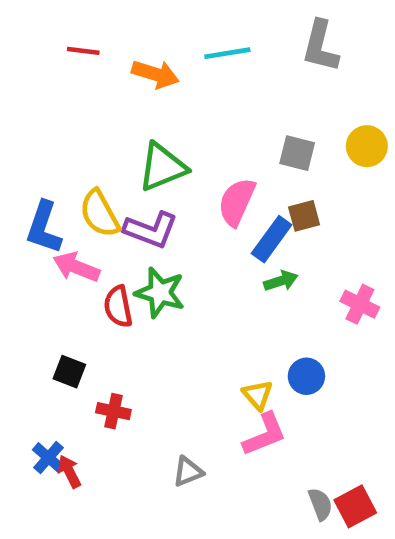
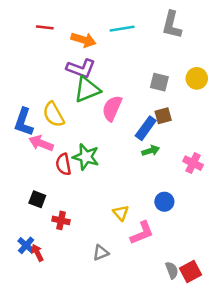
pink semicircle: (237, 202) -> (112, 108), moved
purple L-shape: (151, 230) -> (81, 68), moved
yellow triangle: (258, 395) -> (121, 213), moved

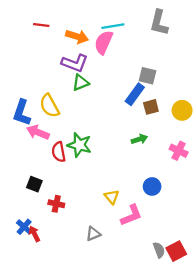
yellow circle: (197, 78) -> (182, 110), moved
green triangle: (87, 90) -> (81, 83), size x0.7
pink semicircle: (112, 108) -> (104, 42), moved
blue rectangle: (146, 128) -> (135, 94), moved

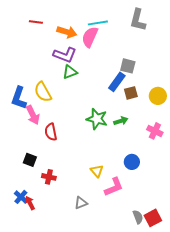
pink arrow: (38, 132) -> (33, 115), turned -138
green star: (79, 145) -> (97, 119), moved

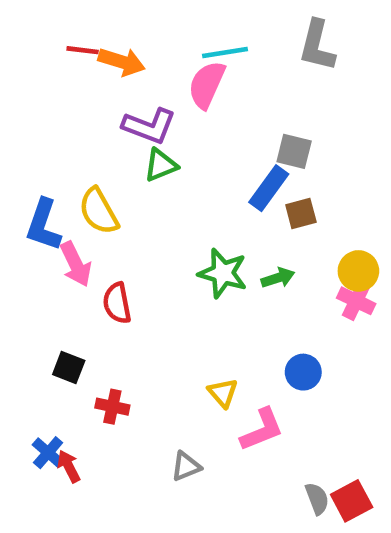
orange arrow: (67, 32) -> (122, 62), moved
yellow circle: (158, 96) -> (358, 271), moved

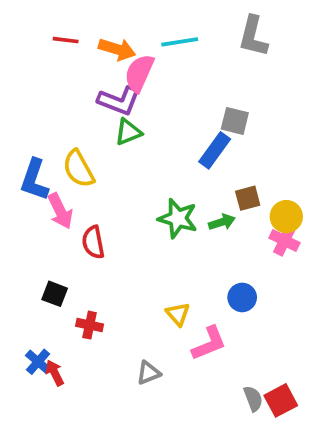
orange arrow: (122, 62) -> (117, 49), moved
pink semicircle: (207, 85) -> (139, 73), moved
brown square: (301, 213) -> (248, 198), moved

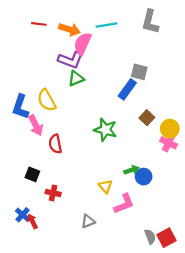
brown square: (248, 198) -> (147, 118), turned -32
green arrow: (222, 222) -> (132, 170), moved

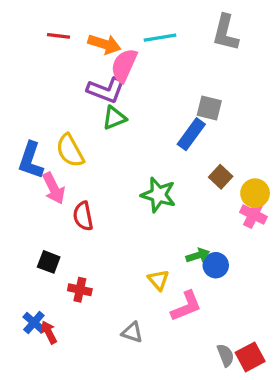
gray triangle: (88, 221) -> (132, 332), turned 40

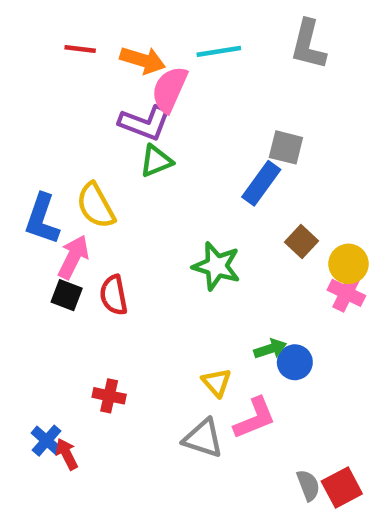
pink arrow: (54, 188) -> (73, 257), turned -128
black square: (49, 262) -> (67, 295), moved
gray triangle: (132, 332) -> (203, 438), moved, size x1.4

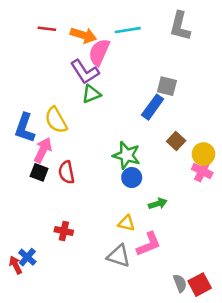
purple L-shape: (145, 123) -> (85, 72), turned 36
blue circle: (295, 362) -> (132, 178), moved
yellow triangle: (217, 382) -> (126, 223), turned -36
red arrow: (67, 454) -> (16, 265), moved

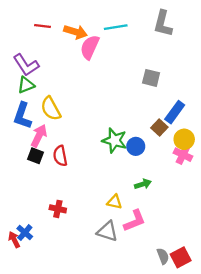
purple L-shape: (85, 72) -> (26, 65), moved
green triangle: (91, 94) -> (26, 85), moved
blue rectangle: (153, 107) -> (175, 112), moved
blue circle: (132, 178) -> (136, 146), moved

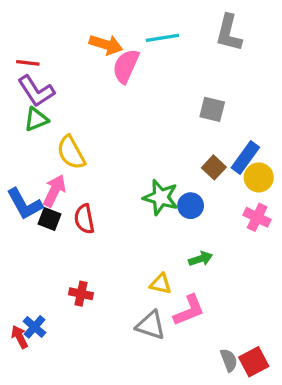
red line: (42, 26) -> (28, 63), moved
blue L-shape: (22, 116) -> (24, 204), moved, turned -48
brown square: (159, 127) -> (214, 167), moved
yellow circle: (184, 139) -> (259, 177), moved

